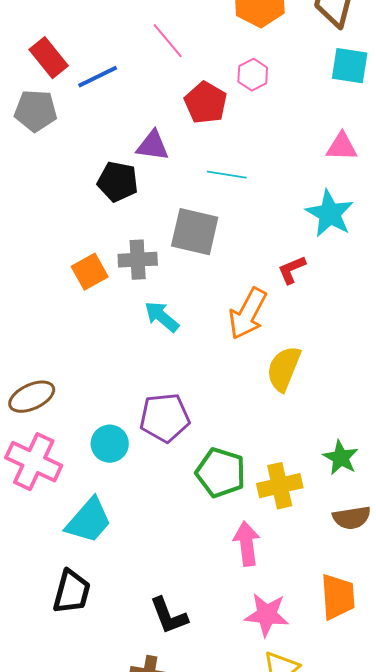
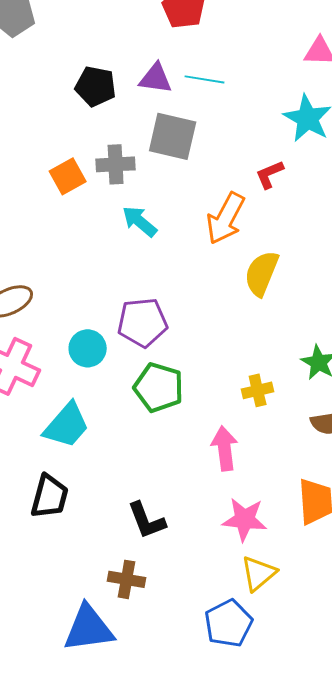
purple triangle: (153, 146) -> (156, 78), moved
green pentagon: (221, 473) -> (159, 387), moved
yellow cross: (280, 486) -> (258, 390), size x0.7

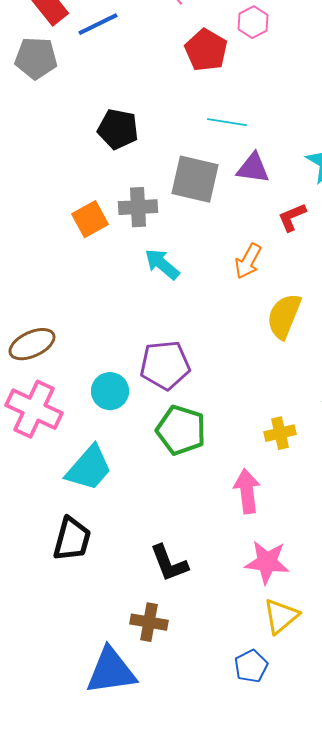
purple triangle: (156, 78) -> (253, 168), moved
orange arrow: (226, 218) -> (248, 261), size x0.7
blue pentagon: (229, 623) -> (251, 666), size x0.7

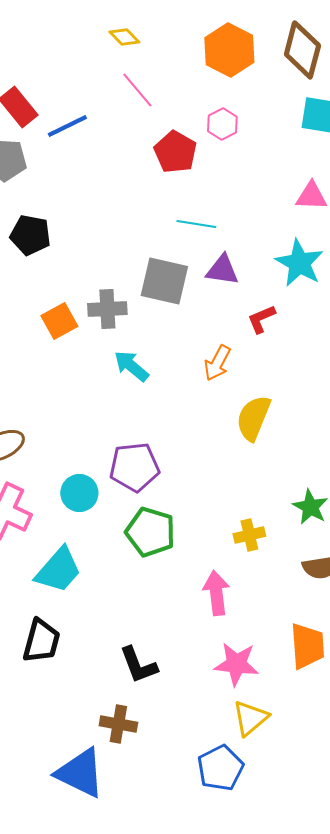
black pentagon: (118, 129) -> (30, 235), moved
blue pentagon: (251, 666) -> (220, 768), size x1.4
blue triangle: (111, 671) -> (80, 773), turned 34

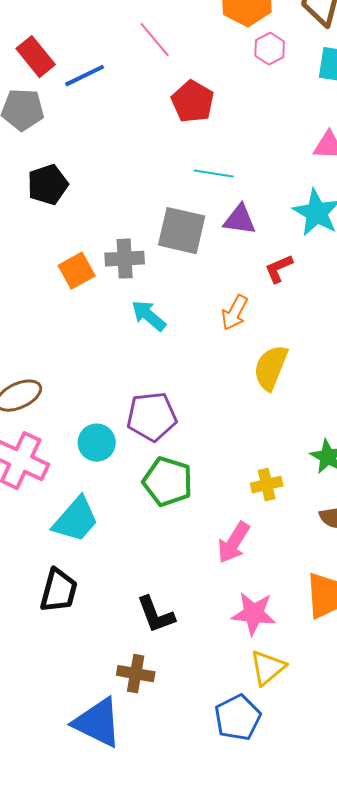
pink hexagon: (222, 124) -> (270, 49), moved
black pentagon: (30, 235) -> (48, 185), turned -30
pink arrow: (216, 593) -> (234, 543), turned -141

